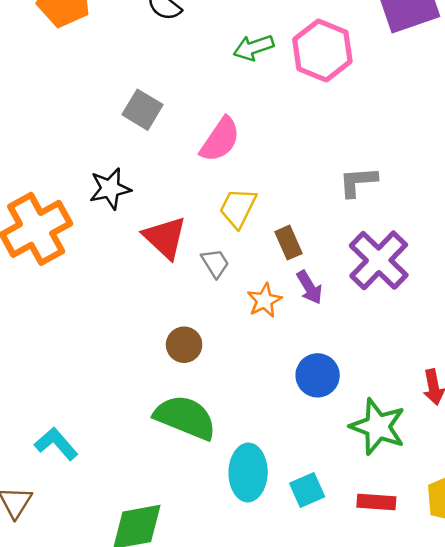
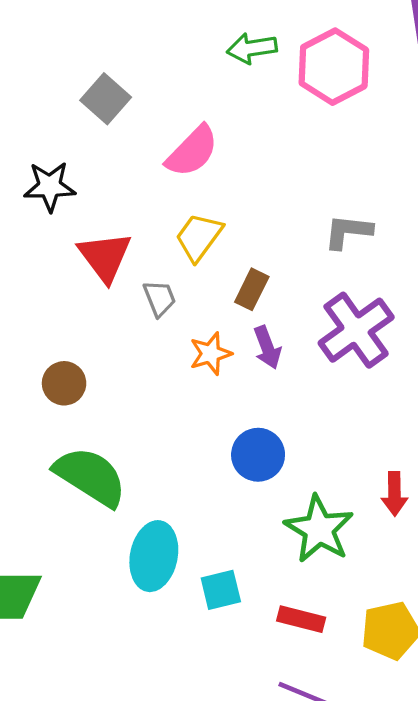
brown rectangle: (288, 243) -> (252, 289), turned 40
brown circle: (184, 345) -> (64, 383), moved

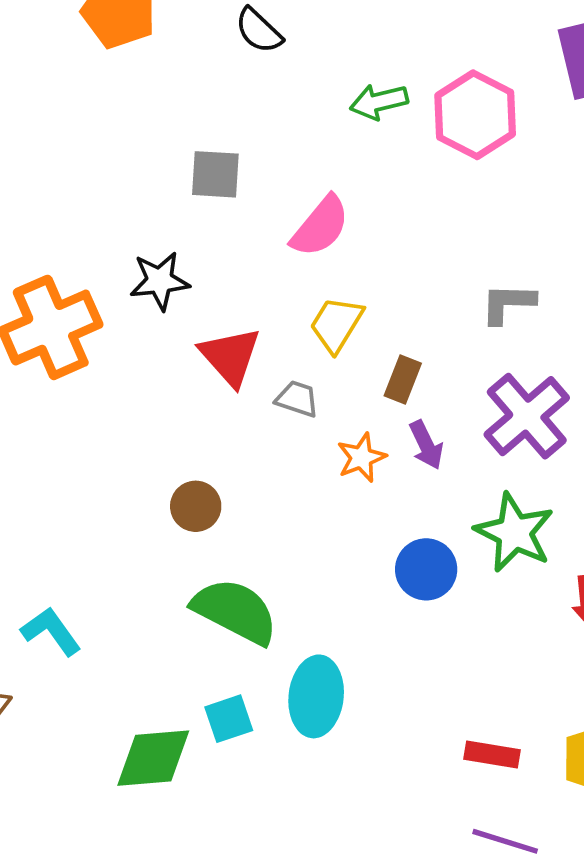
gray square: (106, 99) -> (215, 174), turned -33
gray trapezoid: (160, 298) -> (297, 399), turned -45
green star: (319, 529) -> (514, 533), moved
cyan square: (221, 590) -> (229, 719), moved

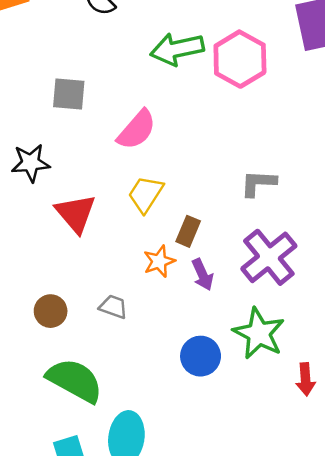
green arrow: (379, 102) -> (177, 49), size x1.4
gray trapezoid: (297, 399) -> (113, 307), moved
orange star: (361, 458) -> (159, 261), moved

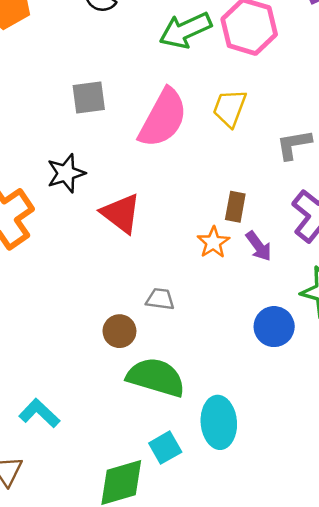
pink semicircle: (137, 130) -> (163, 118), size x1.4
yellow trapezoid: (146, 194) -> (230, 108), moved
gray trapezoid: (113, 307) -> (160, 299), moved
brown circle: (51, 311) -> (119, 331), moved

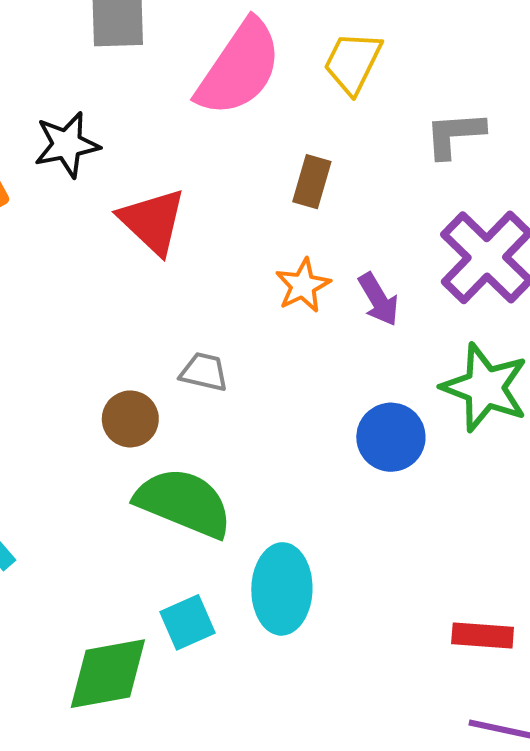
brown rectangle: (235, 207) -> (312, 182), moved

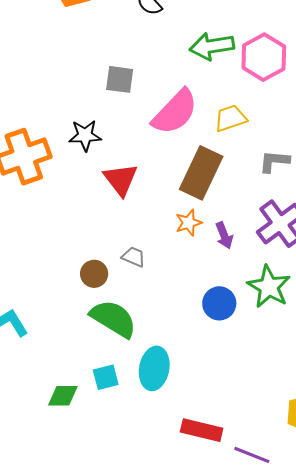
yellow trapezoid: (353, 63) -> (231, 118), turned 36
brown rectangle: (312, 182) -> (201, 173), size x2.0
red rectangle: (483, 635) -> (202, 430), moved, size x1.4
green diamond: (108, 674) -> (63, 396), size x0.7

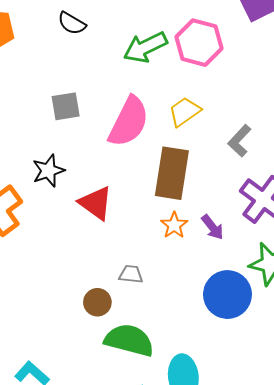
gray L-shape: (274, 161) -> (239, 141), turned -36
blue circle: (219, 303) -> (227, 295), size x1.4

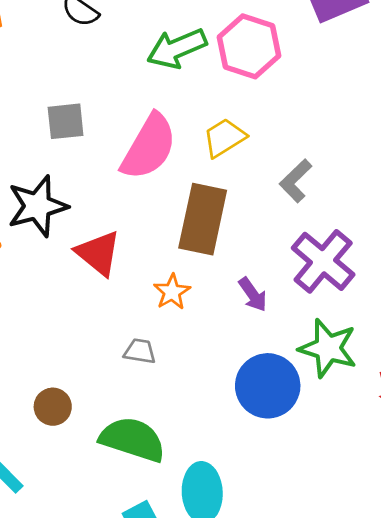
black star: (48, 171) -> (37, 206), size x1.4
orange star: (174, 225) -> (172, 292), moved
brown circle: (97, 302) -> (53, 407), moved

